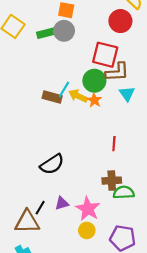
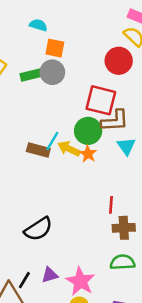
brown cross: (112, 181) -> (124, 228), moved

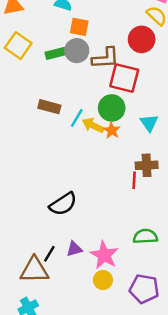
brown L-shape: (115, 121) -> (105, 58), moved
brown rectangle: (38, 150) -> (49, 107), moved
brown cross: (124, 228) -> (147, 165), moved

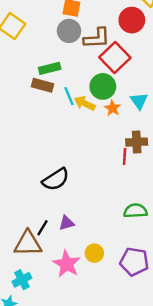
green rectangle: (57, 53) -> (50, 68), moved
red square: (124, 78) -> (115, 57), turned 32
cyan line: (77, 118) -> (69, 96), turned -54
orange star: (112, 130) -> (112, 108), moved
pink star: (104, 255) -> (67, 264), moved

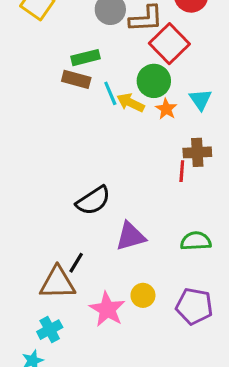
purple triangle: (67, 223) -> (131, 236), moved, size x1.5

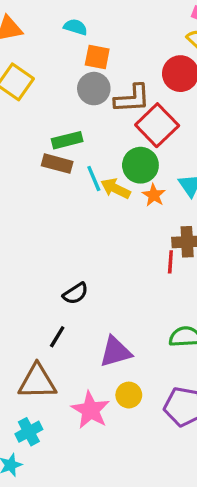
black semicircle: (93, 201) -> (75, 293), size x0.7
purple triangle: (131, 236) -> (115, 352), moved
black line: (76, 263) -> (57, 337), moved

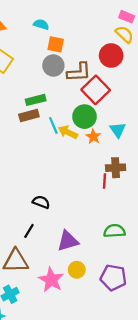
brown rectangle: (57, 164) -> (29, 115), turned -30
black semicircle: (75, 293) -> (41, 202), turned -126

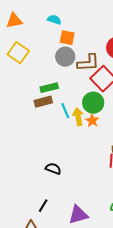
yellow arrow: (68, 132) -> (78, 117), turned 54
orange star: (93, 137) -> (92, 121), moved
black semicircle: (41, 202) -> (53, 169), moved

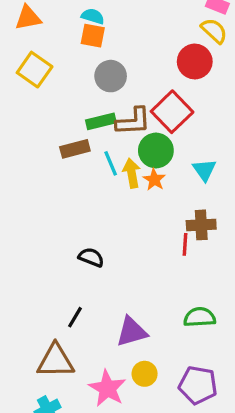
orange square: (67, 38) -> (93, 36), moved
brown L-shape: (88, 63) -> (133, 121), moved
green rectangle: (49, 88) -> (101, 121), moved

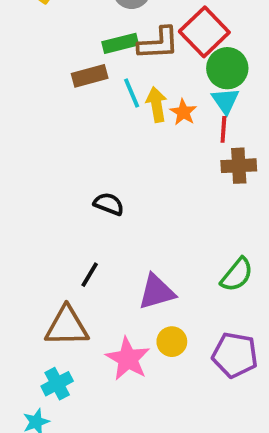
green circle: (156, 150) -> (227, 68), moved
cyan triangle: (204, 170) -> (225, 101), moved
red line: (185, 244) -> (223, 129), moved
green semicircle: (200, 317) -> (237, 275), turned 132

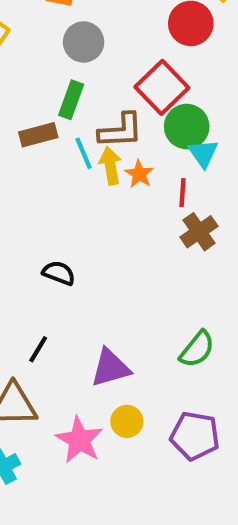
green rectangle: (120, 43) -> (71, 100), turned -56
brown L-shape: (158, 43) -> (121, 131), moved
cyan triangle: (225, 101) -> (203, 153), moved
brown cross: (239, 166) -> (199, 232), turned -32

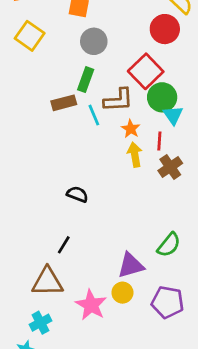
yellow arrow: (110, 166) -> (135, 155), moved
purple triangle: (110, 368) -> (131, 265), moved

